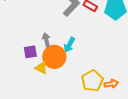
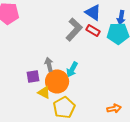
yellow pentagon: (92, 81) -> (64, 107), moved

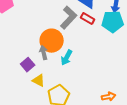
purple square: (33, 76) -> (28, 65), turned -32
orange circle: (57, 81) -> (52, 41), moved

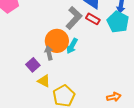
cyan pentagon: (113, 22) -> (118, 22), turned 30
cyan arrow: (67, 58) -> (72, 46), moved

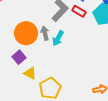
orange circle: (57, 41) -> (26, 33), moved
gray arrow: (49, 53) -> (45, 33), moved

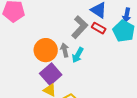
purple square: (19, 57) -> (51, 74), moved, size x1.5

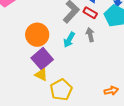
gray arrow: (65, 50) -> (90, 35), moved

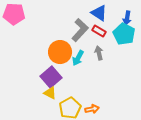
orange circle: (37, 35) -> (60, 52), moved
orange arrow: (111, 91) -> (92, 109), moved

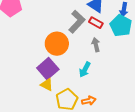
cyan arrow: (78, 58) -> (85, 70), moved

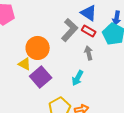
orange circle: (57, 44) -> (38, 48), moved
yellow triangle: (47, 85) -> (25, 64), moved

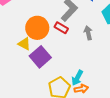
red rectangle: (89, 31) -> (61, 28), moved
cyan arrow: (78, 78) -> (77, 78), moved

